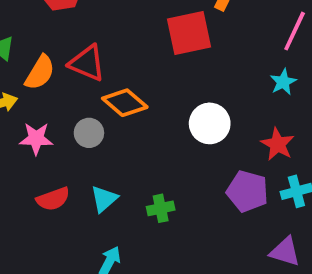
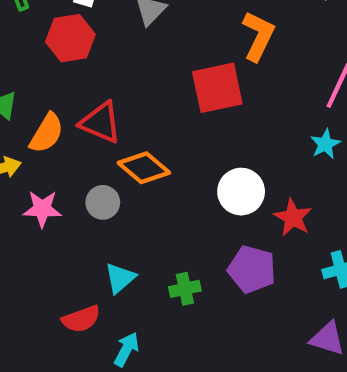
red star: (278, 144) -> (293, 217), moved
purple pentagon: (247, 191) -> (252, 269), moved
red semicircle: (53, 199) -> (81, 319), moved

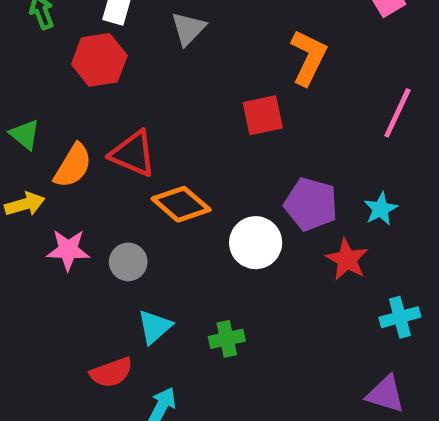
red square: (217, 88) -> (263, 115), size x0.7
cyan star: (325, 144) -> (381, 209), moved
white circle: (241, 192) -> (256, 243), moved
gray circle: (103, 202) -> (128, 262), moved
purple pentagon: (252, 269) -> (311, 204), moved

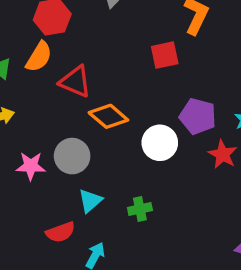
orange semicircle: (73, 166) -> (39, 57), moved
pink star: (68, 250) -> (31, 166), moved
gray circle: (128, 262) -> (72, 156), size x1.4

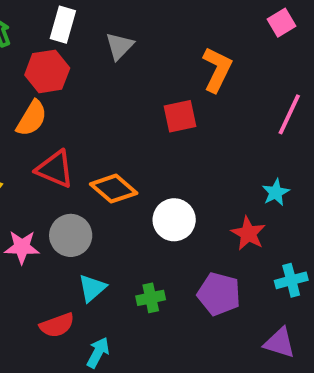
red triangle: (75, 82) -> (55, 169), moved
purple pentagon: (198, 116) -> (219, 294), moved

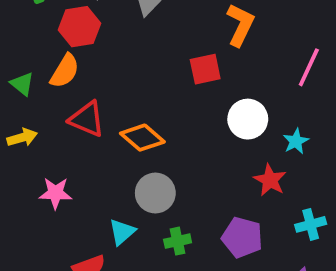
white circle: (174, 220) -> (248, 119), moved
gray circle: (71, 235) -> (155, 193), moved

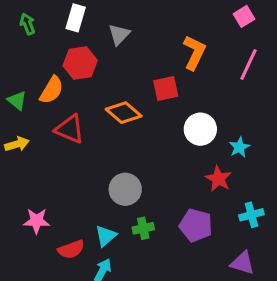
red hexagon: (80, 27) -> (80, 63), moved
pink line: (309, 67) -> (248, 65), moved
orange diamond: (142, 138) -> (124, 113), moved
pink star: (55, 193) -> (37, 221), moved
cyan triangle: (122, 232) -> (106, 236), moved

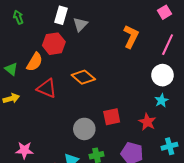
white rectangle: (76, 18) -> (61, 15), moved
red square: (166, 89) -> (112, 117), moved
white circle: (200, 129) -> (162, 75), moved

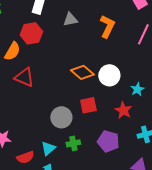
gray triangle: (80, 24) -> (70, 19), moved, turned 35
white circle: (162, 75) -> (109, 75), moved
orange diamond: (83, 77) -> (82, 72), moved

